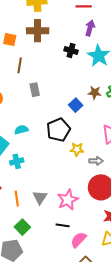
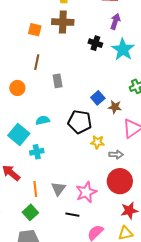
brown line: (20, 65) -> (37, 62), moved
brown star: (95, 93) -> (115, 107), moved
black pentagon: (58, 130) -> (80, 122), turned 30
black line: (63, 225) -> (72, 215), moved
green square: (22, 227) -> (30, 212), moved

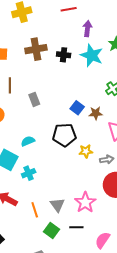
purple arrow: (115, 21) -> (87, 29), moved
brown cross: (63, 22) -> (36, 49), moved
green square: (30, 212) -> (52, 230), moved

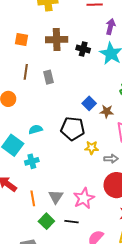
gray rectangle: (34, 99) -> (49, 77), moved

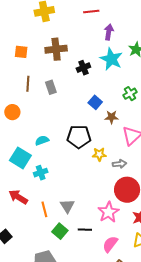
black cross: (83, 49) -> (83, 68), moved, turned -32
blue square: (89, 103) -> (95, 102), moved
pink star: (84, 198) -> (108, 212), moved

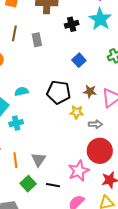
brown star: (112, 117) -> (90, 91), moved

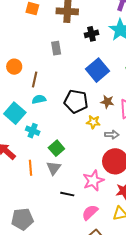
brown line: (14, 33) -> (35, 80), moved
blue square: (79, 60) -> (98, 70), size x1.6
cyan cross: (16, 123) -> (33, 131), turned 32
green square: (28, 184) -> (56, 148), moved

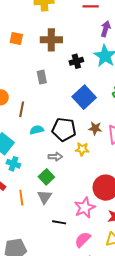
cyan semicircle: (39, 99) -> (37, 130), moved
cyan cross: (33, 131) -> (13, 164), moved
gray arrow: (112, 135) -> (55, 157), moved

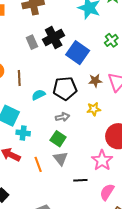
black cross: (76, 61) -> (54, 37), moved, size x1.5
yellow star: (82, 149) -> (94, 109), moved

